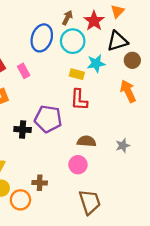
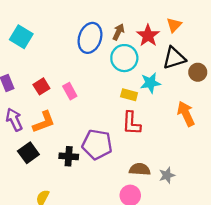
blue ellipse: (42, 38) -> (90, 38), moved
brown circle: (132, 60) -> (198, 72), moved
gray star: (123, 146) -> (167, 175), moved

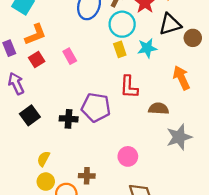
red square: (41, 86) -> (37, 60), moved
yellow rectangle: (129, 95) -> (120, 49), moved, turned 56
orange L-shape: (44, 122) -> (35, 34), moved
brown semicircle: (140, 169) -> (159, 109), moved
gray star: (167, 175) -> (179, 137), moved, size x1.6

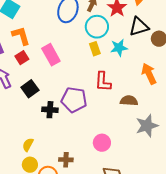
orange L-shape: (35, 34) -> (21, 36), turned -85
pink rectangle: (70, 56) -> (51, 55), size x1.5
black square: (30, 115) -> (30, 89), moved

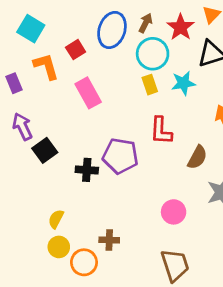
red square: (22, 58) -> (76, 50), moved
black square: (30, 89) -> (45, 150), moved
brown semicircle: (129, 101) -> (197, 157), turned 114
pink circle: (102, 143) -> (174, 212), moved

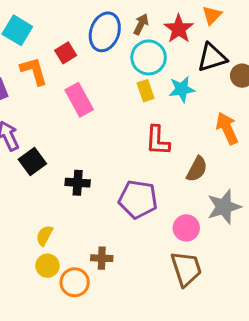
purple pentagon: (120, 156) -> (138, 199), moved
pink circle: (174, 212) -> (186, 228), moved
brown trapezoid: (175, 265) -> (186, 269), moved

